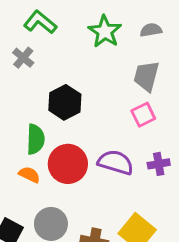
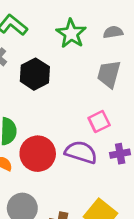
black hexagon: (65, 102) -> (35, 74), moved
pink square: (143, 115) -> (99, 122), moved

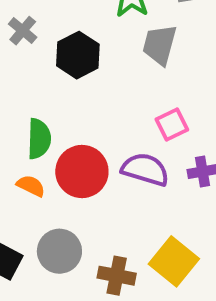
gray trapezoid: (109, 74) -> (160, 45), moved

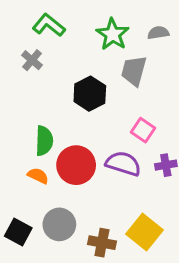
black hexagon: (78, 55) -> (90, 94), moved
pink square: (172, 125) -> (143, 130), turned -30

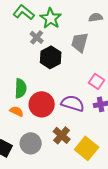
green star: (113, 34) -> (51, 18), moved
gray cross: (32, 60) -> (37, 37), moved
pink square: (143, 130) -> (97, 81), moved
brown cross: (102, 243) -> (62, 135), moved, turned 30

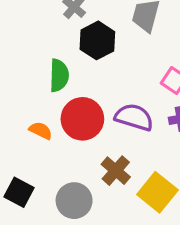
green semicircle: (21, 88) -> (59, 75), moved
gray circle: (31, 143) -> (74, 201), moved

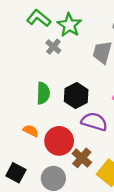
black hexagon: (97, 40) -> (76, 95), moved
red circle: (82, 119) -> (59, 141), moved

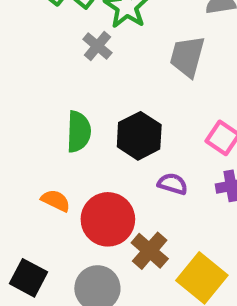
purple semicircle: (94, 122) -> (173, 184), size x0.6

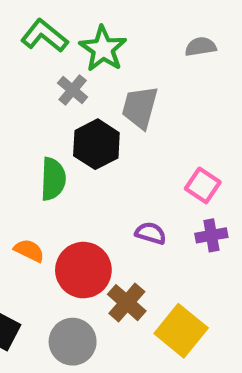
gray trapezoid: (187, 56) -> (140, 107), moved
black hexagon: (139, 136) -> (96, 144), moved

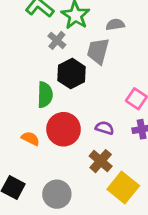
gray semicircle: (201, 47) -> (115, 25), moved
red circle: (83, 270) -> (64, 129), moved
brown cross: (127, 303) -> (101, 161), moved

